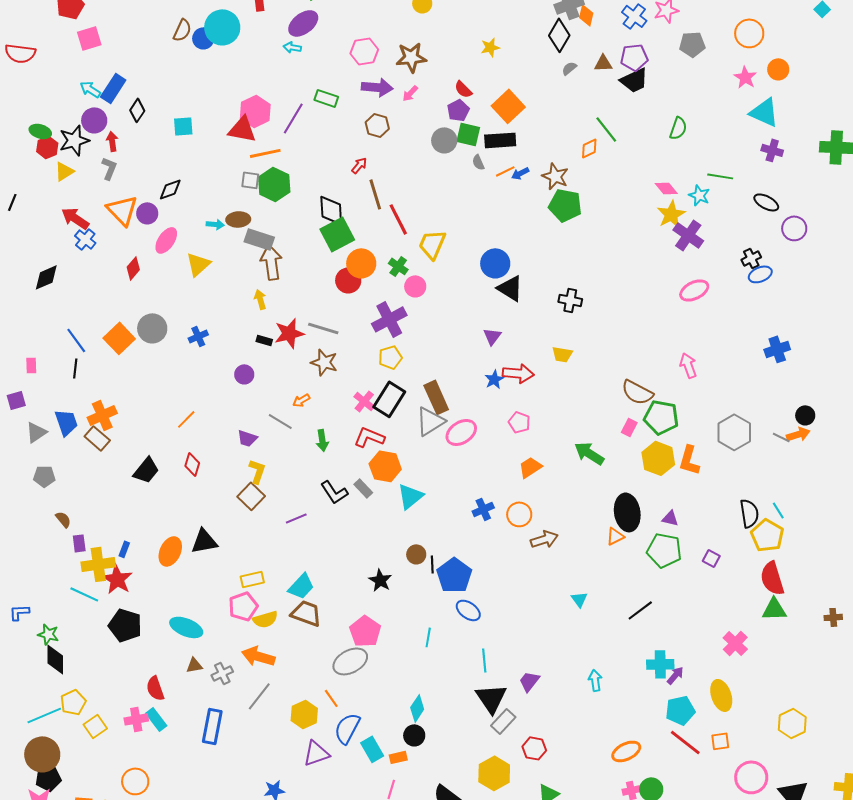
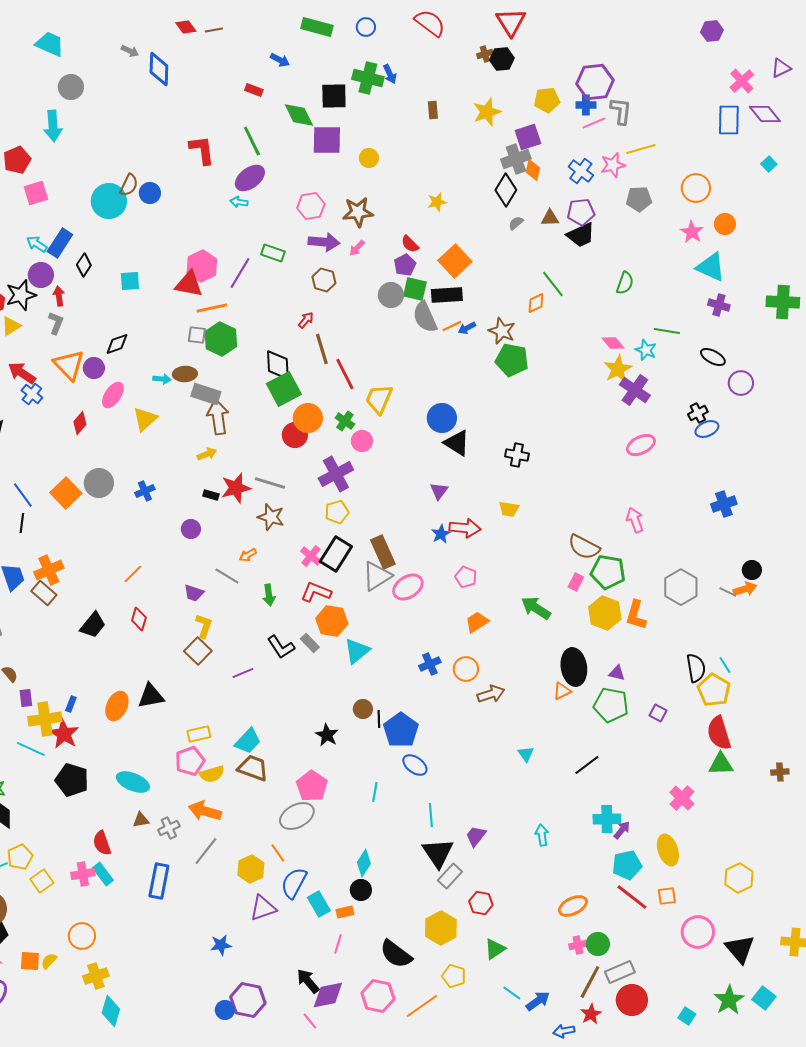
cyan circle: (222, 27) -> (109, 201), moved
gray semicircle: (478, 162) -> (425, 317), size x2.0
yellow arrow: (260, 299) -> (207, 454), turned 84

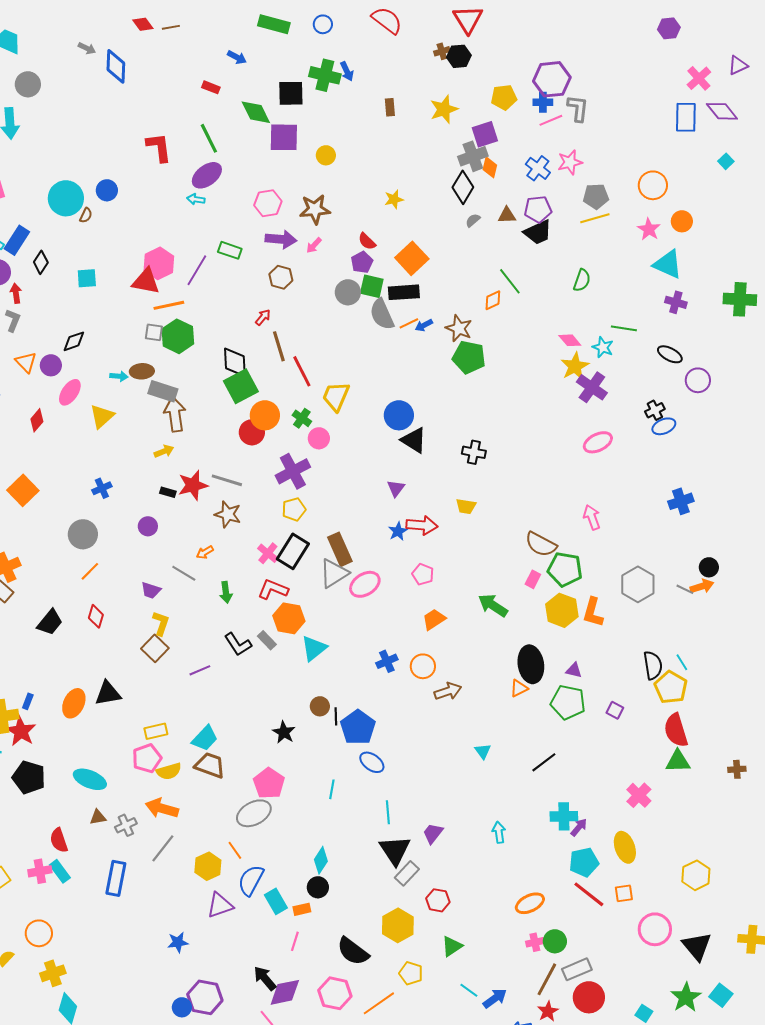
yellow line: (641, 149) -> (595, 218), moved
brown semicircle: (129, 185) -> (86, 215), moved, size x0.7
orange triangle: (69, 365) -> (26, 362), size x0.7
gray circle: (99, 483) -> (83, 534), moved

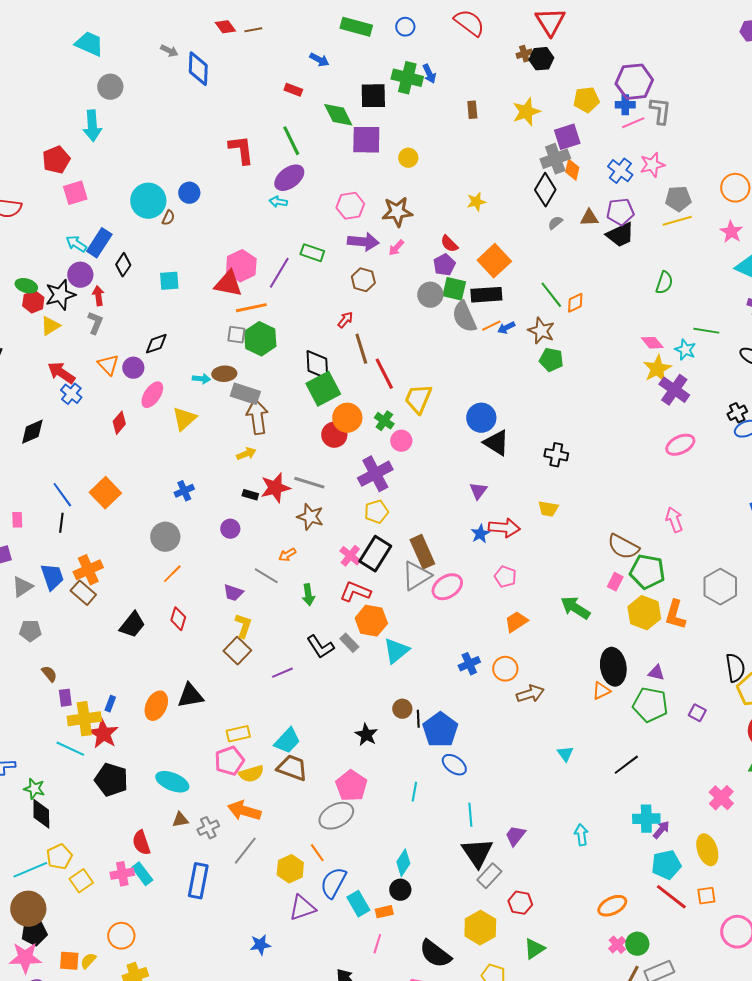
green line: (510, 281) -> (551, 295), moved
green pentagon: (469, 357) -> (551, 360), size x0.7
pink cross: (535, 942) -> (617, 945), turned -30

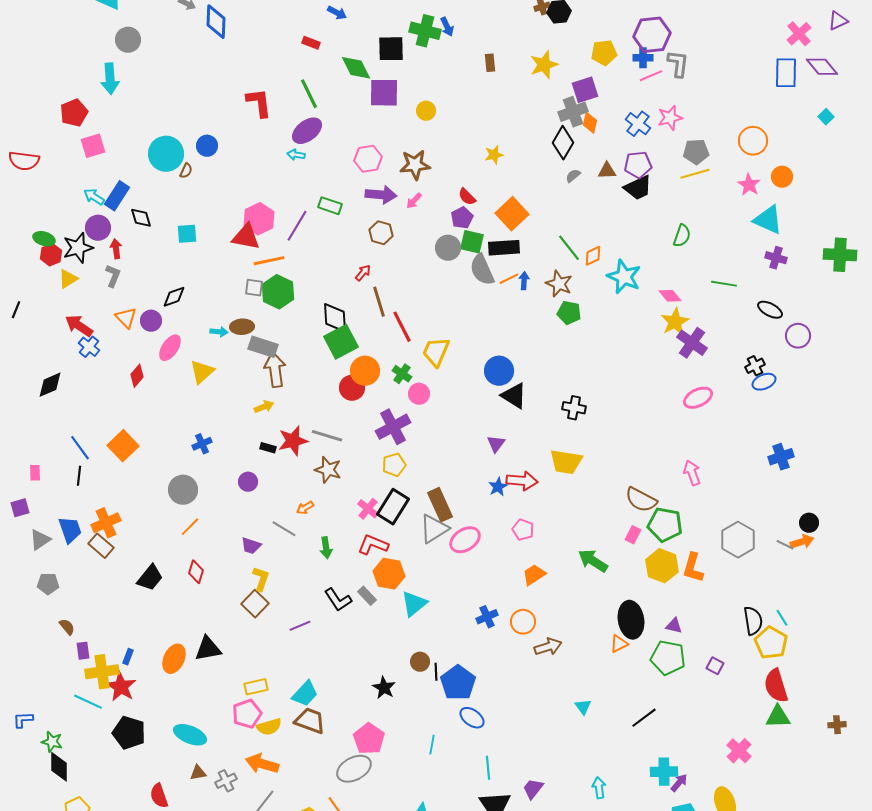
black diamond: (123, 265) -> (141, 218), turned -50
blue arrow: (506, 328) -> (524, 281), turned 120
cyan star: (685, 350) -> (624, 277), moved, size x1.6
yellow trapezoid: (548, 509) -> (566, 462), size x1.6

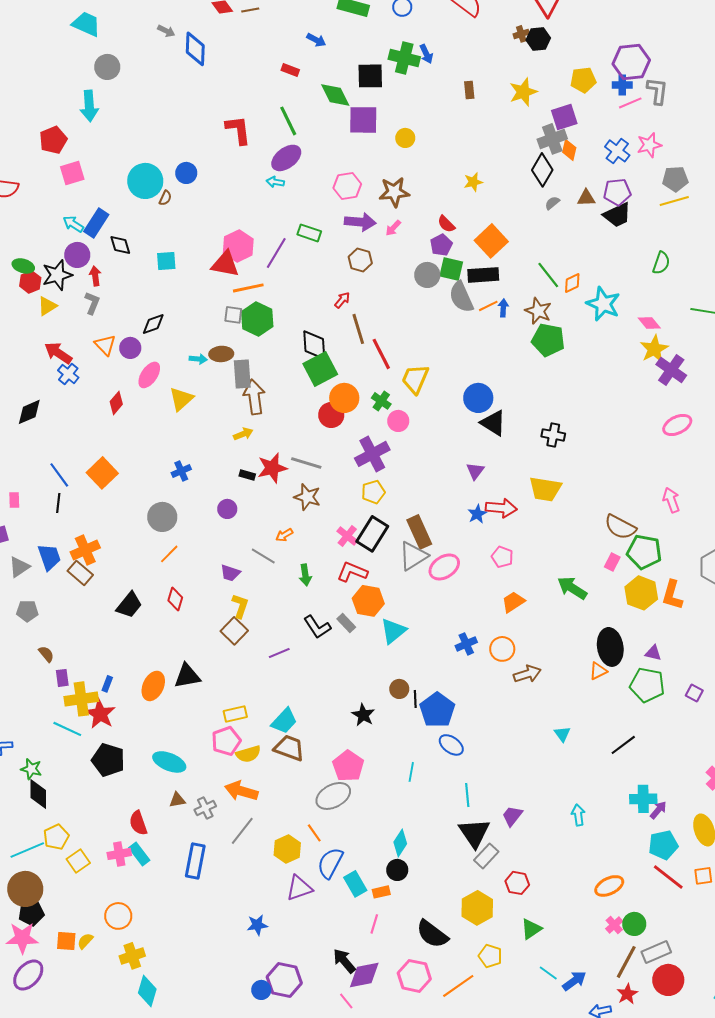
green pentagon: (569, 313) -> (548, 340), size x1.4
gray rectangle: (263, 347) -> (242, 374), turned 68

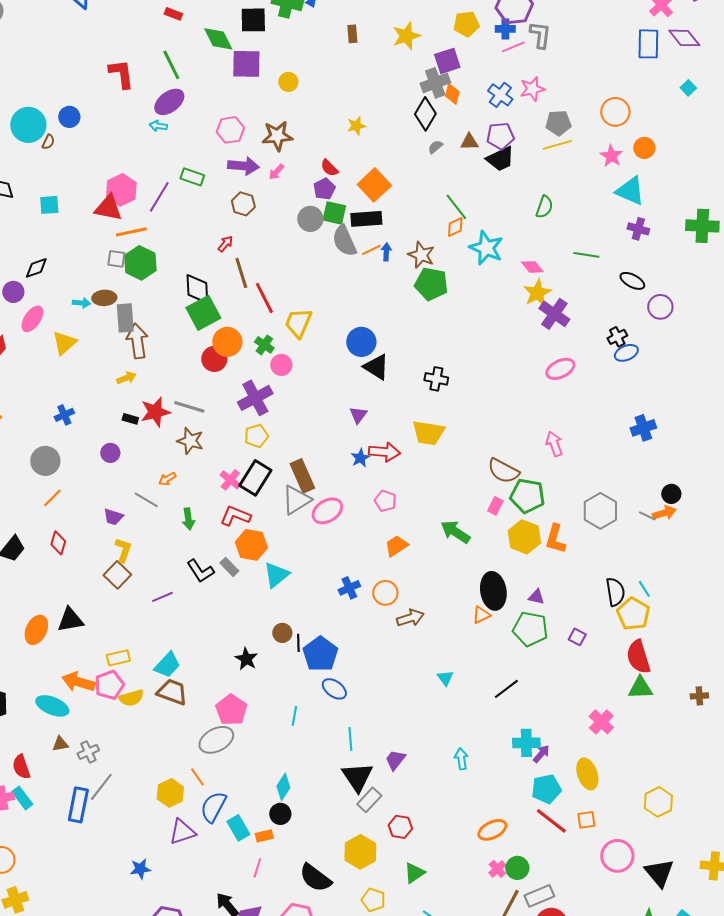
green line: (548, 275) -> (456, 207), moved
orange arrow: (241, 791) -> (78, 682), moved
gray line: (242, 831) -> (101, 787), moved

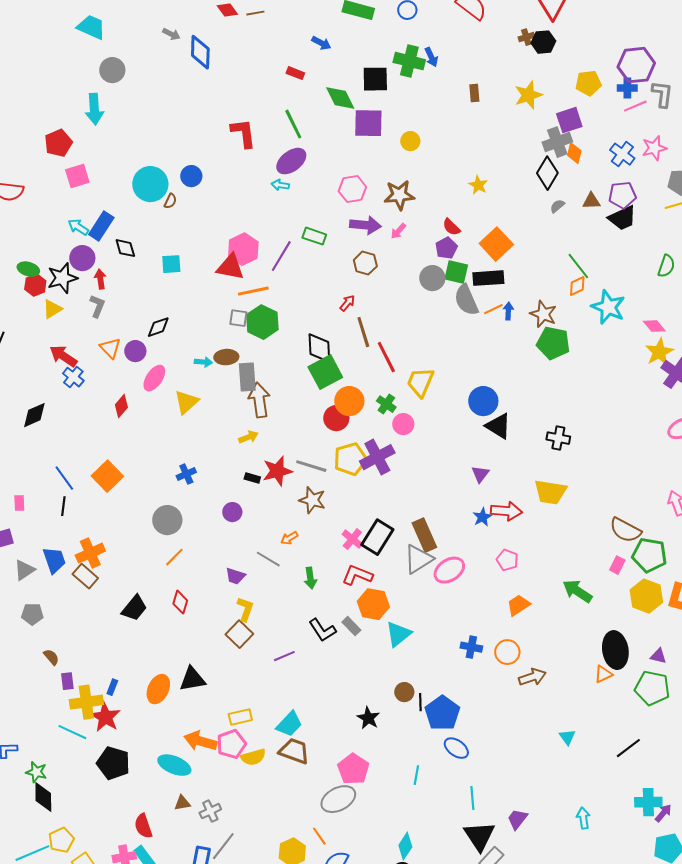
yellow star: (356, 126) -> (478, 185), turned -30
yellow pentagon: (256, 436) -> (350, 459), moved, size x1.4
blue cross: (349, 588) -> (471, 647), turned 35

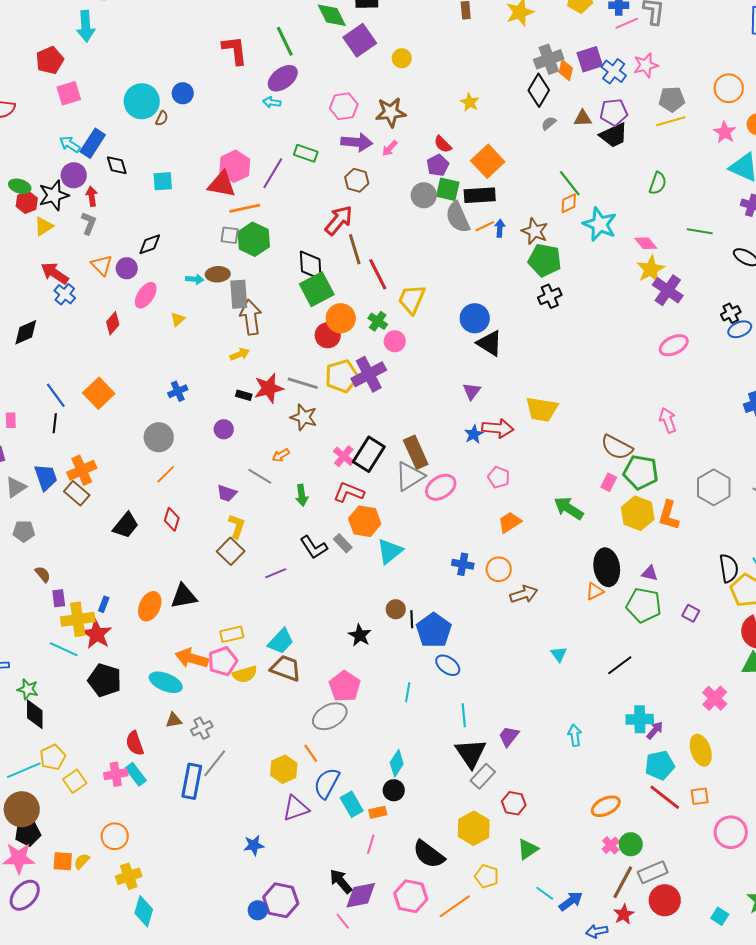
purple square: (569, 120) -> (590, 59), moved
purple square: (368, 123) -> (360, 40), turned -36
red arrow: (347, 303) -> (339, 220), size x1.8
yellow triangle: (186, 402) -> (178, 319), size x0.6
black cross: (558, 438) -> (550, 296), moved, turned -35

